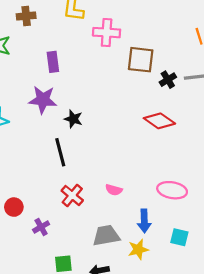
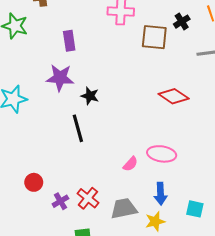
black cross: (168, 80) -> (182, 22), moved
pink semicircle: (114, 190) -> (130, 164), turned -63
pink ellipse: (172, 190) -> (162, 154), moved
red cross: (72, 195) -> (88, 198), moved

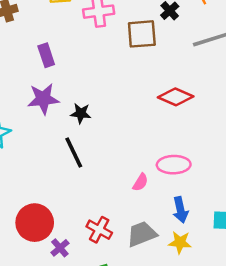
red circle: (34, 182) -> (35, 223), size x1.8
purple cross: (60, 201) -> (60, 248), moved
yellow star: (155, 221) -> (180, 242), turned 30

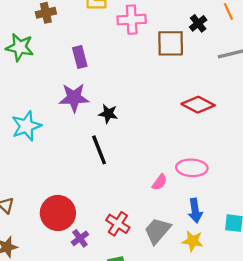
gray trapezoid: (142, 234) -> (157, 231), turned -32

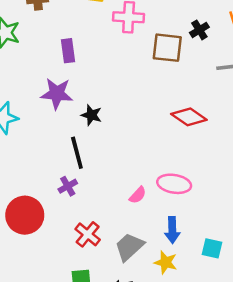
purple cross: (80, 238) -> (68, 186), moved

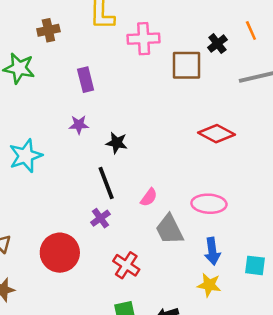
purple star: (57, 94) -> (79, 125), size x0.6
pink semicircle: (138, 195) -> (149, 197), moved
gray trapezoid: (129, 247) -> (169, 229), moved, turned -68

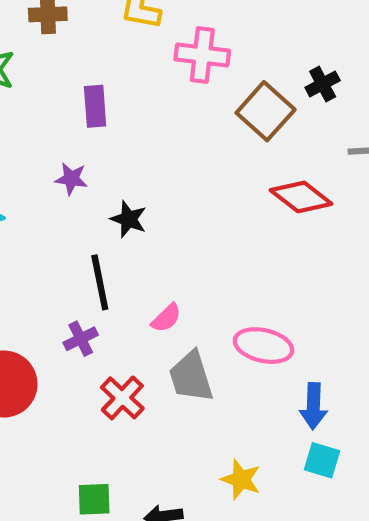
brown square: (187, 65) -> (266, 111), turned 32
red diamond: (216, 134) -> (301, 197), moved
blue arrow: (212, 251) -> (313, 406), moved
red cross: (126, 265) -> (122, 398), moved

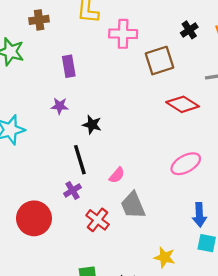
black cross: (323, 84) -> (189, 30), moved
brown square: (266, 111) -> (159, 61), turned 36
pink ellipse: (264, 346) -> (186, 164), moved, turned -36

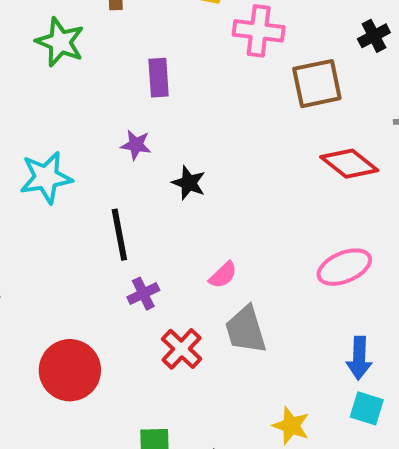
black line: (80, 160) -> (119, 235), moved
red circle: (34, 218) -> (70, 370), moved

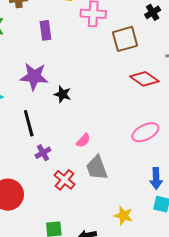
purple rectangle: (159, 78) -> (45, 30), moved
purple star: (136, 145) -> (34, 77), size x1.8

